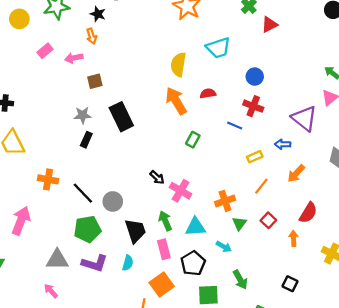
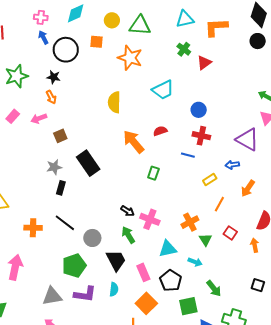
yellow semicircle: (178, 64) -> (114, 102), moved
black line: (83, 193) -> (65, 223), moved
green arrow: (165, 221) -> (128, 235), moved

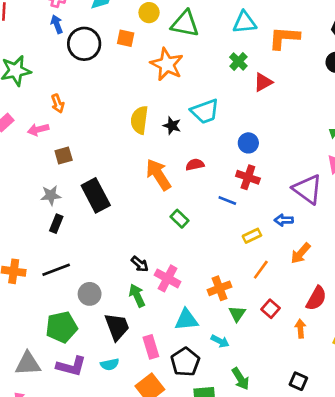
black star: (54, 77) -> (172, 126), moved
green rectangle: (153, 173) -> (179, 219), turned -72
black line: (65, 223) -> (56, 270), turned -65
cyan semicircle: (114, 289) -> (110, 364), turned 64

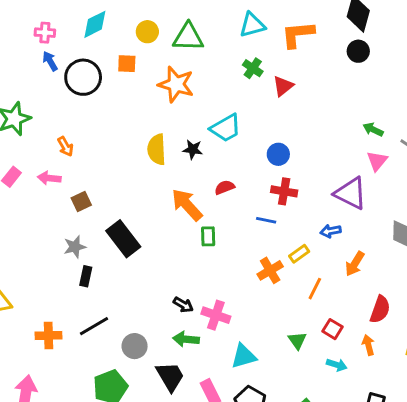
pink arrow: (38, 129) -> (49, 178), turned 30
green rectangle: (179, 219) -> (208, 236), moved, turned 54
orange cross: (220, 288) -> (270, 270), moved
green arrow: (137, 295) -> (186, 339), turned -50
cyan arrow: (220, 341) -> (337, 365), moved

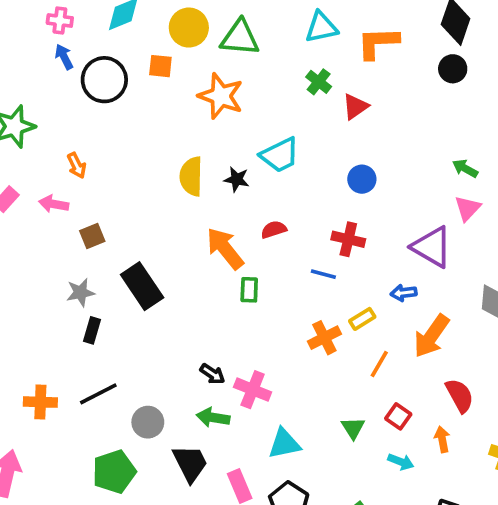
yellow circle: (147, 32) -> (189, 28), size x1.4
blue circle: (278, 154) -> (362, 179), moved
orange arrow: (355, 264) -> (431, 336), size x1.4
red semicircle: (380, 309) -> (460, 395), turned -52

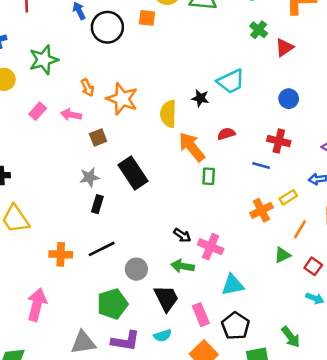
orange star: (221, 96) -> (122, 99), moved
yellow semicircle: (191, 176) -> (168, 114), moved
green triangle: (353, 428) -> (282, 255), moved, turned 36

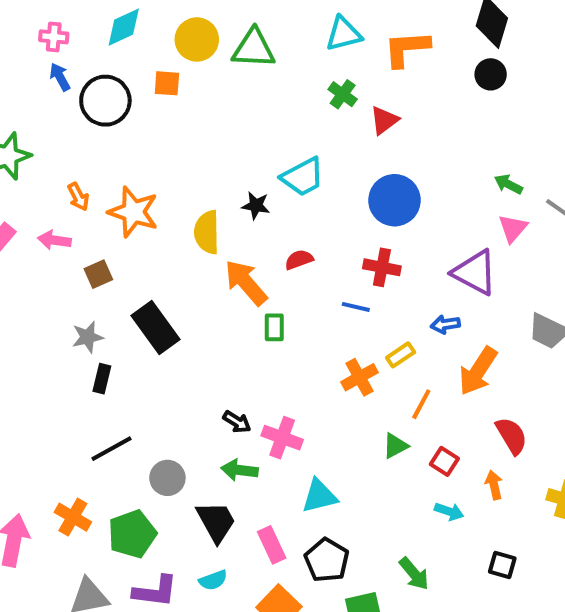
blue circle: (289, 99) -> (394, 200), size x1.6
orange cross: (61, 254) -> (73, 517), moved, turned 30

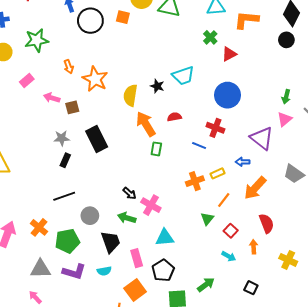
green arrow: (508, 184) -> (286, 97), turned -112
pink arrow: (54, 240) -> (52, 98), moved
green triangle: (395, 446) -> (207, 219), turned -32
green arrow: (414, 574) -> (206, 285), turned -96

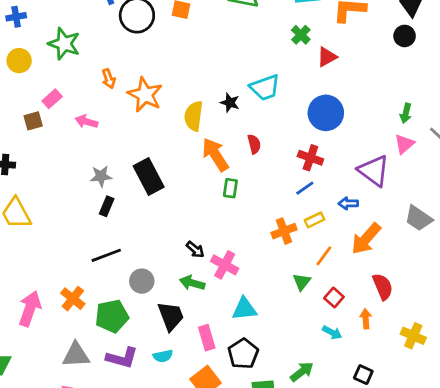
green star: (37, 40) -> (64, 44), turned 30
brown square: (72, 107) -> (33, 121), moved
red semicircle: (174, 117) -> (254, 144), turned 88
blue line: (199, 146) -> (305, 188), moved, turned -56

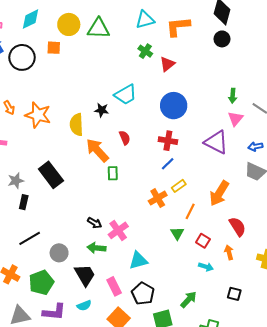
blue arrow: (348, 203) -> (255, 146), moved
pink cross: (225, 265) -> (118, 230), turned 36

